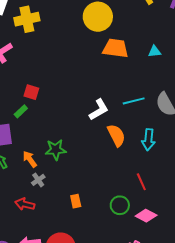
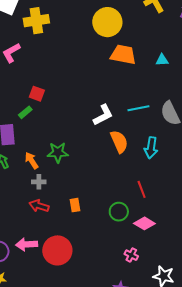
gray cross: (38, 180) -> (39, 182), turned 32
red arrow: (25, 204) -> (39, 206), moved

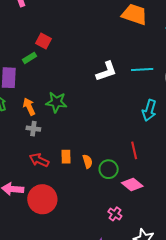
orange semicircle: (119, 142) -> (88, 161), moved, size x0.6
red arrow: (39, 206) -> (39, 160), moved

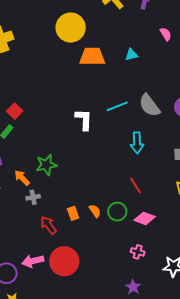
red square: (44, 41) -> (15, 111), turned 35
white L-shape: (106, 71) -> (84, 120), turned -50
red arrow: (39, 160) -> (49, 225), turned 48

